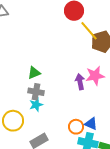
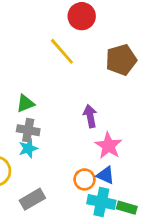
yellow line: (89, 31) -> (62, 51), moved
pink star: (95, 76) -> (108, 146), moved, turned -30

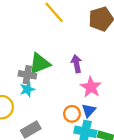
green triangle: (25, 103) -> (40, 64), moved, size x1.5
blue triangle: (106, 175) -> (89, 110), turned 48

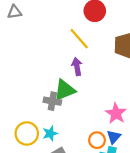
purple arrow: (76, 64) -> (77, 67), moved
cyan star: (27, 89) -> (50, 133), moved

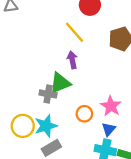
cyan star: (50, 133) -> (46, 126), size x1.5
orange circle: (97, 140) -> (84, 114), moved

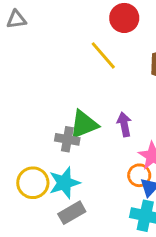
purple arrow: (72, 60) -> (124, 124), moved
orange circle: (84, 114) -> (139, 175), moved

